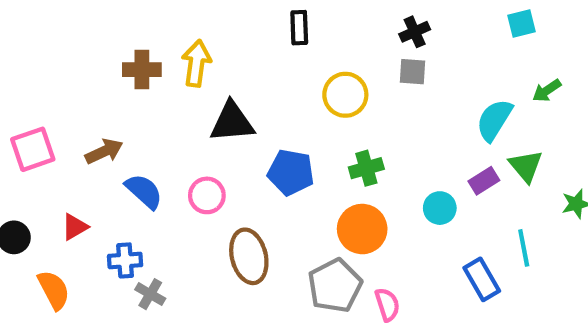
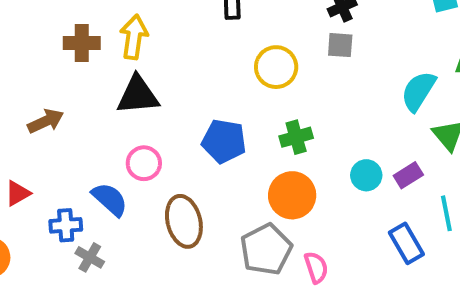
black triangle: (232, 122) -> (138, 95), moved
purple rectangle: (484, 181) -> (408, 175), moved
blue semicircle: (144, 191) -> (110, 199), moved

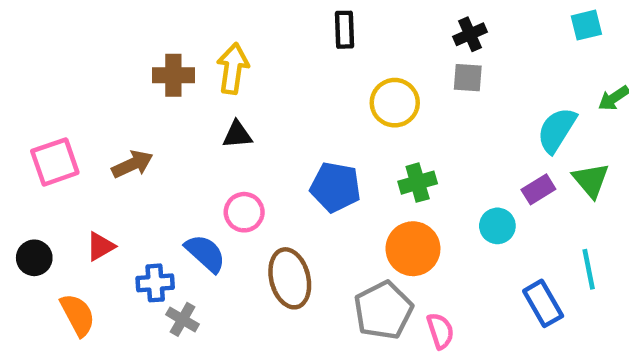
black triangle: (138, 95) -> (237, 135), size x0.6
purple rectangle: (408, 175) -> (538, 189), moved

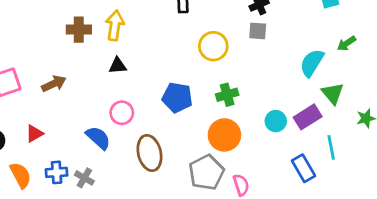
purple rectangle: (538, 189) -> (308, 117), moved, size x1.4
blue cross: (155, 283) -> (57, 172), moved

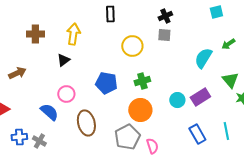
yellow arrow: (115, 25) -> (73, 34), moved
black triangle: (118, 66) -> (63, 60), turned -32
green triangle: (333, 93) -> (230, 80), moved
cyan line: (331, 147) -> (226, 131), moved

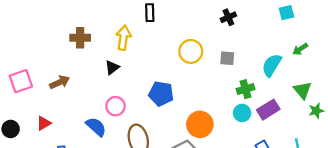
black rectangle: (110, 14) -> (150, 13), moved
gray square: (164, 35) -> (227, 58), moved
green cross: (142, 81) -> (245, 89), moved

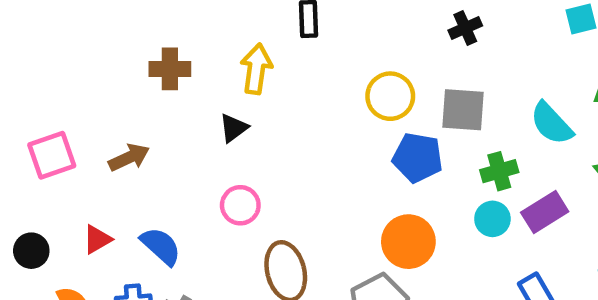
gray square: (227, 58) -> (463, 110), size x1.5
cyan semicircle: (272, 65) -> (552, 123), turned -75
blue pentagon: (161, 94) -> (417, 158), moved
blue semicircle: (96, 127) -> (161, 246), moved

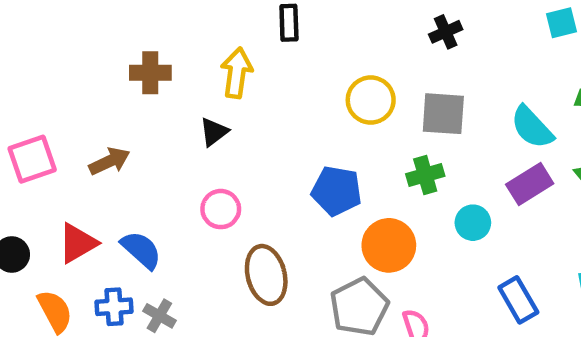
blue pentagon: (417, 158) -> (337, 191), moved
green cross: (499, 171) -> (425, 175), moved
purple rectangle: (545, 212) -> (530, 184), moved
red triangle: (97, 239) -> (78, 243), size x1.4

